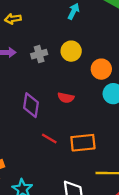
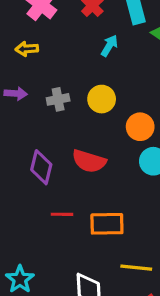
red semicircle: (66, 98) -> (89, 161), size x1.5
red line: (49, 139) -> (62, 214), turned -35

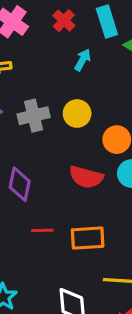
gray cross: (58, 99) -> (34, 116), size x1.4
red semicircle: (89, 161) -> (86, 177), moved

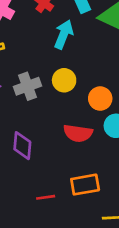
cyan arrow: (83, 60) -> (64, 34), size x1.5
red line: (42, 230) -> (46, 197), moved

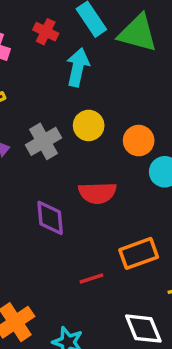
red semicircle: (78, 133) -> (97, 193), moved

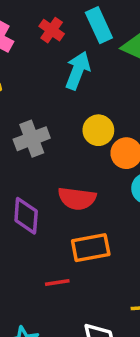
yellow circle: (89, 125) -> (98, 130), moved
orange rectangle: (139, 253) -> (91, 248), moved

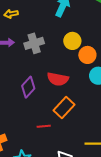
purple diamond: (26, 216) -> (28, 87), turned 35
orange rectangle: (91, 248) -> (64, 108), turned -40

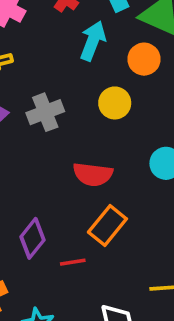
orange circle: (87, 55) -> (144, 59), moved
purple diamond: (28, 87) -> (32, 238), moved

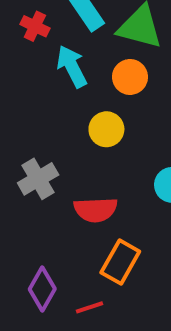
cyan arrow: (93, 41) -> (72, 66), turned -39
gray cross: (45, 112) -> (38, 179), moved

